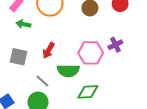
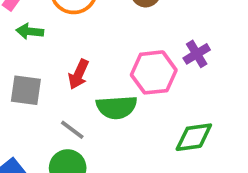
green diamond: (88, 92) -> (194, 137), moved

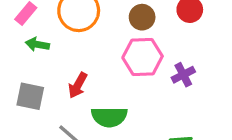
pink hexagon: (154, 72) -> (143, 57), moved

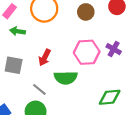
pink hexagon: (143, 57) -> (87, 52), moved
purple cross: (183, 75) -> (114, 49), turned -32

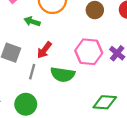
green arrow: (18, 31) -> (32, 21), moved
gray line: (39, 89) -> (32, 72), moved, turned 56

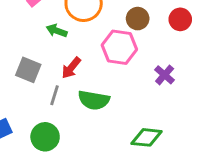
pink hexagon: (89, 52) -> (119, 47), moved

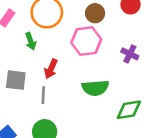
green arrow: (57, 31) -> (31, 41), turned -114
green semicircle: (94, 100) -> (95, 88), moved

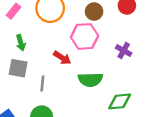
green arrow: (31, 41) -> (21, 43), moved
red arrow: (51, 69) -> (62, 58), moved, turned -84

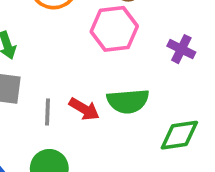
red arrow: (62, 58) -> (84, 109), moved

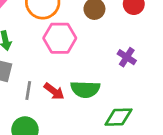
pink hexagon: (114, 29) -> (60, 38), moved

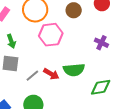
gray line: (28, 90) -> (32, 76), turned 48

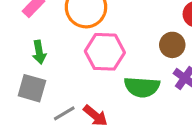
brown circle: (74, 10) -> (172, 45), moved
green semicircle: (74, 70) -> (142, 87), moved

